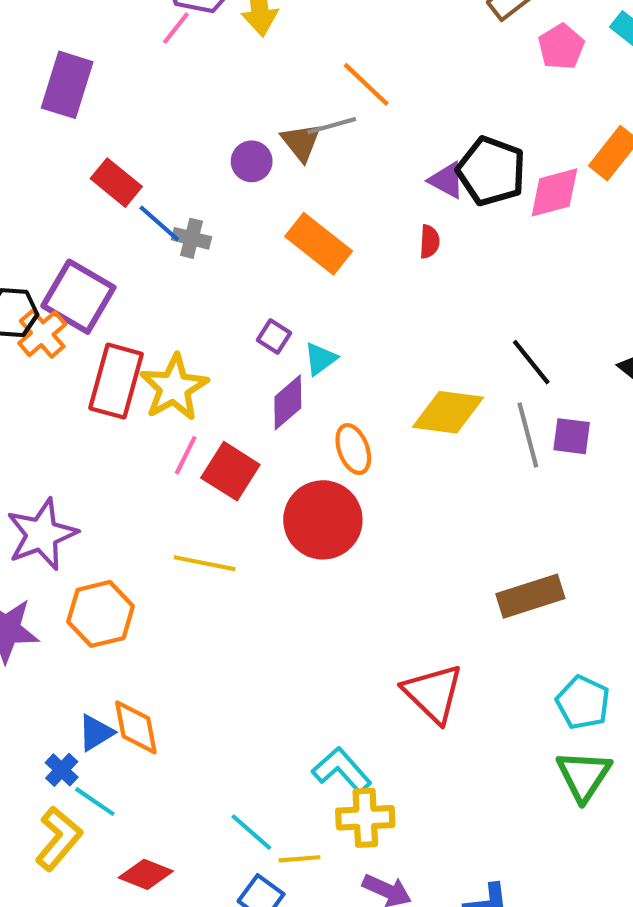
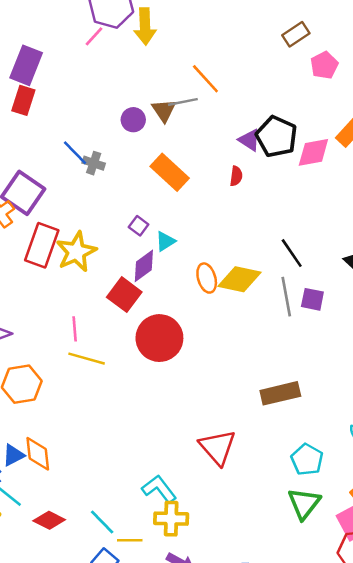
red rectangle: (116, 183) -> (23, 100), moved, turned 64
orange ellipse: (353, 449) -> (207, 278), moved
pink line: (186, 455) -> (75, 329), moved, turned -35
red square: (230, 471) -> (124, 295), moved
red diamond: (146, 874) -> (49, 520), moved

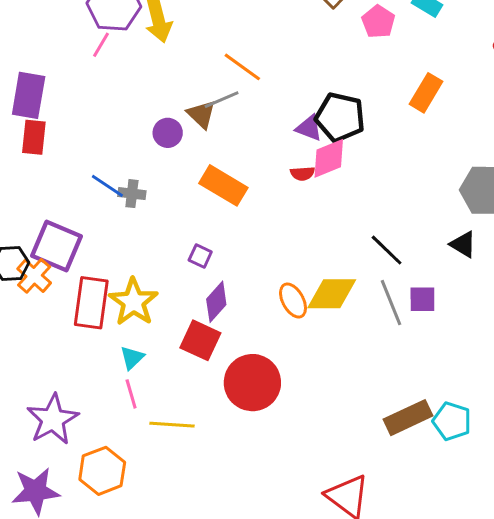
pink diamond: (313, 152) -> (329, 158), moved
red semicircle: (236, 176) -> (302, 173), turned 90
cyan triangle: (165, 241) -> (132, 358), moved
pink line: (75, 329) -> (131, 394), moved
cyan pentagon: (307, 460) -> (452, 421), moved

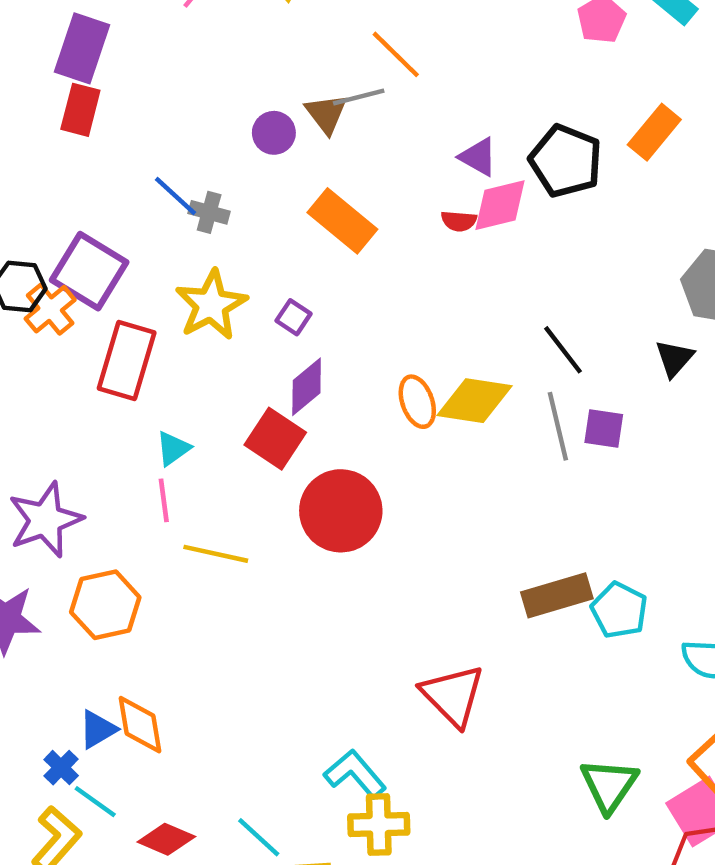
black pentagon: (340, 117) -> (566, 161), moved
black triangle: (463, 244) -> (674, 358), turned 32
yellow star: (133, 302) -> (211, 305), moved

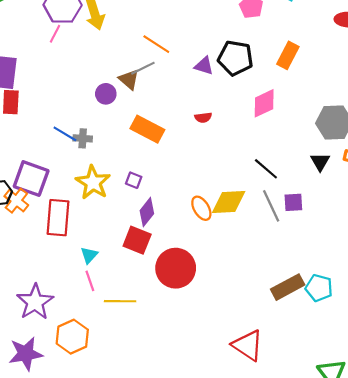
purple triangle: (478, 157) -> (204, 66), moved
black pentagon: (566, 161) -> (235, 58), moved
pink diamond: (500, 205) -> (264, 103), moved

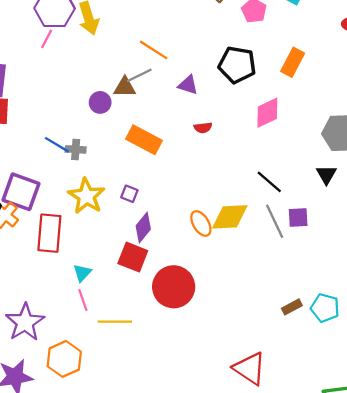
purple triangle: (204, 66) -> (188, 85), moved
brown triangle: (129, 79) -> (125, 87), turned -40
brown rectangle: (288, 287) -> (292, 307), size x0.6

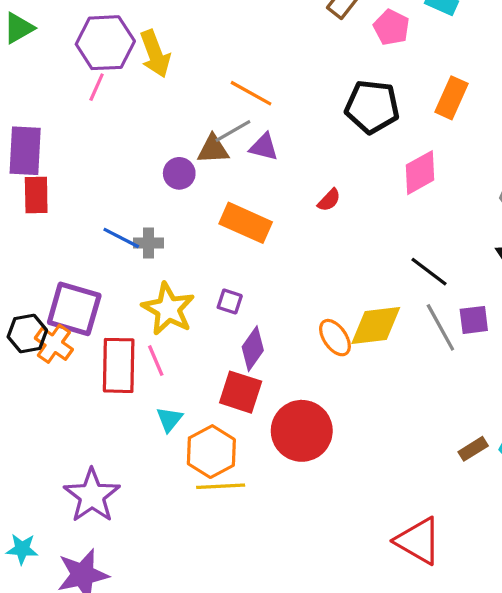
purple triangle: (188, 85) -> (264, 147), moved
red semicircle: (203, 128) -> (329, 200), turned -36
pink line: (83, 300) -> (156, 361), moved
orange hexagon: (64, 359) -> (211, 452), moved

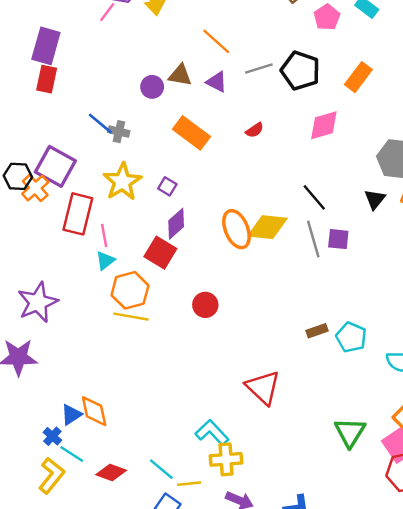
gray line: (233, 131) -> (259, 69), moved
orange ellipse: (335, 338) -> (237, 229), size x1.4
pink line: (156, 361) -> (104, 236), moved
red circle: (302, 431) -> (205, 305), moved, size x0.6

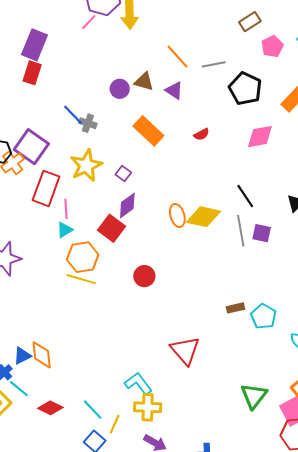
gray line: (259, 69) -> (214, 64), moved
orange ellipse: (237, 229) -> (177, 216), size x0.7
yellow line: (189, 484) -> (115, 424), turned -66

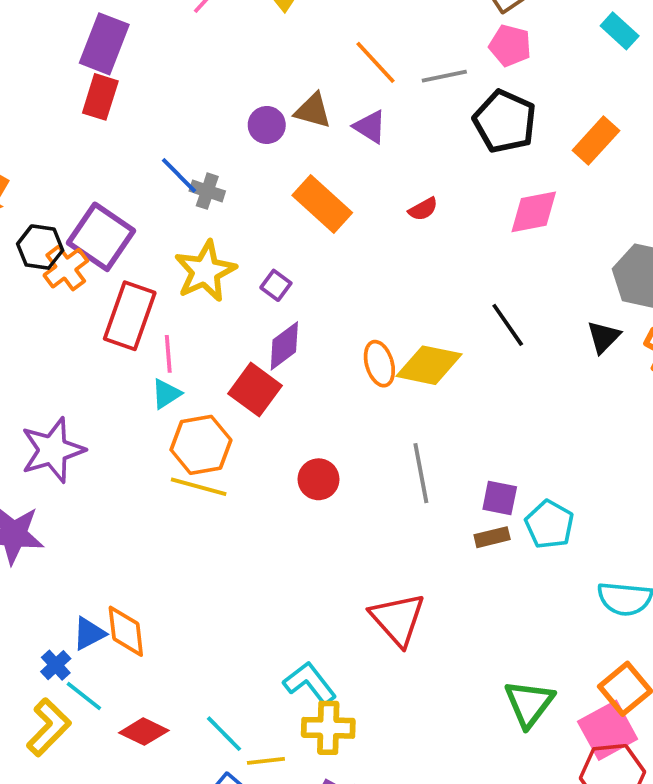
pink pentagon: (272, 46) -> (510, 46), moved, turned -30
gray line: (241, 231) -> (421, 473), moved
purple square: (262, 233) -> (500, 498), moved
cyan pentagon: (263, 316) -> (549, 524), moved
yellow line: (115, 424) -> (266, 761), turned 60

